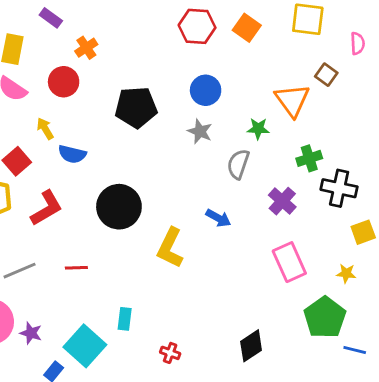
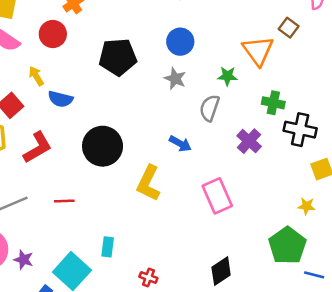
green cross: (309, 158) -> (273, 103), turned 30
blue arrow: (218, 218) -> (180, 144), moved
pink rectangle: (289, 262) -> (217, 196), moved

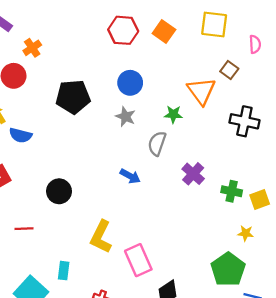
green cross: (273, 103) -> (232, 191), moved
black cross: (300, 130) -> (244, 121), moved
black circle: (103, 146) -> (59, 191), moved, size x0.7
yellow L-shape: (148, 183) -> (101, 237), moved
pink rectangle: (217, 196) -> (138, 260), moved

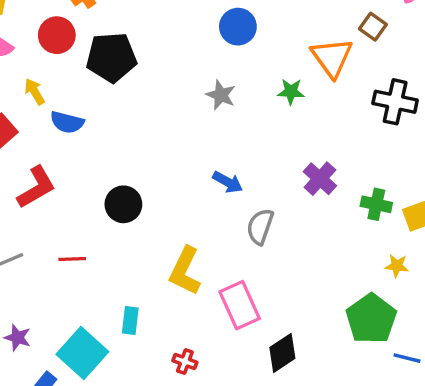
blue circle: (130, 83) -> (238, 27), moved
black pentagon: (73, 97) -> (111, 57), moved
gray semicircle: (157, 143) -> (260, 227), moved

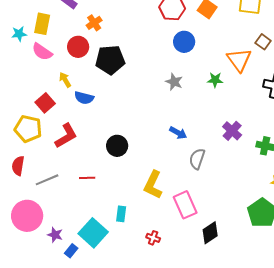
purple star: (17, 338) -> (55, 235), moved

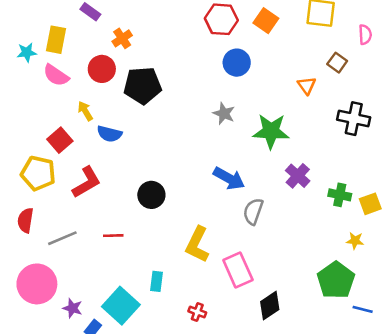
orange triangle: (239, 60) -> (307, 85), size x0.6
green star: (215, 80) -> (271, 131), moved, size x1.8
blue arrow: (178, 133) -> (229, 178), size x1.4

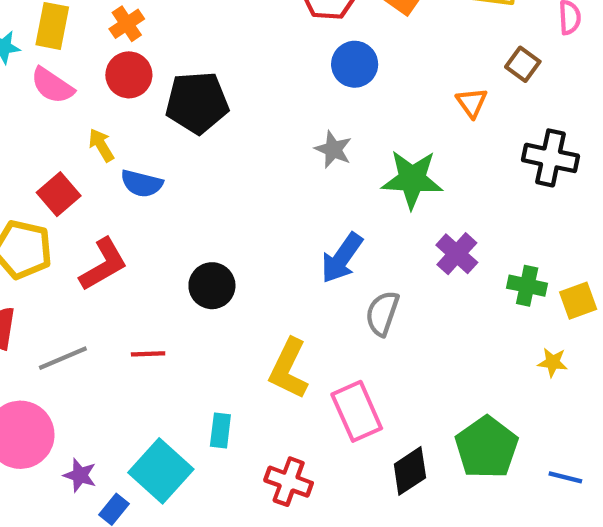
orange cross: (122, 38) -> (127, 24), moved
blue arrow: (229, 178) -> (342, 258), turned 96
green pentagon: (336, 280) -> (487, 448), moved
red cross: (197, 312) -> (289, 482), size x1.5

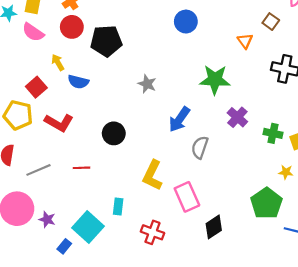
gray star: (333, 149) -> (147, 84), moved
red L-shape: (103, 264) -> (59, 123), turned 60
green pentagon: (487, 448) -> (266, 203), moved
purple star: (80, 475) -> (47, 219), moved

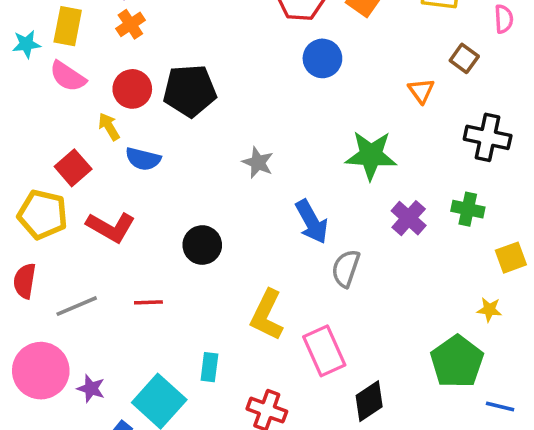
red circle: (72, 27) -> (132, 89), moved
blue arrow: (179, 119) -> (312, 222), turned -64
green cross: (273, 133) -> (468, 209), moved

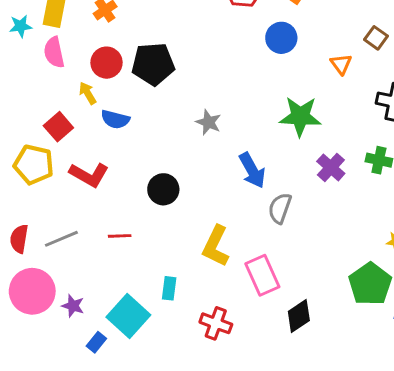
blue circle: (322, 58) -> (281, 38), moved
pink semicircle: (68, 76) -> (54, 52), turned 44
red semicircle: (25, 281) -> (19, 239), moved

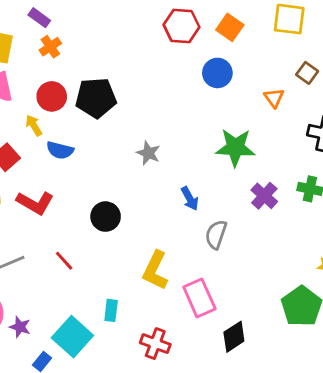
blue arrow: (252, 170) -> (190, 199), size x0.7
red line: (120, 236) -> (64, 261), turned 50

